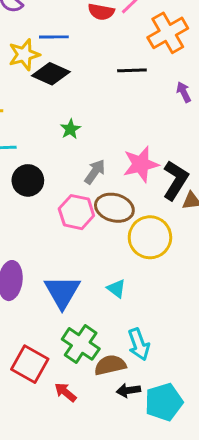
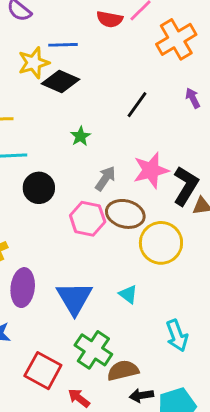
black line: (132, 70) -> (137, 105), moved, turned -52
cyan arrow: (139, 344) -> (177, 336), moved

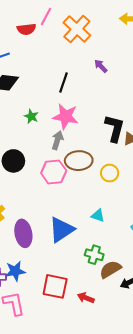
pink star: (151, 170) -> (66, 116), moved, turned -30
yellow circle: (161, 243) -> (110, 173), size x0.6
blue triangle: (74, 298) -> (61, 230), turned 44
green cross: (93, 350) -> (94, 255), moved, size x0.7

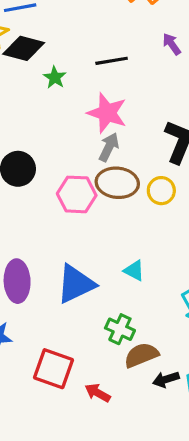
black line: (64, 82) -> (112, 61), turned 54
green star: (31, 116) -> (55, 77), moved
gray arrow: (57, 140) -> (109, 147), moved
yellow circle: (110, 173) -> (161, 191), moved

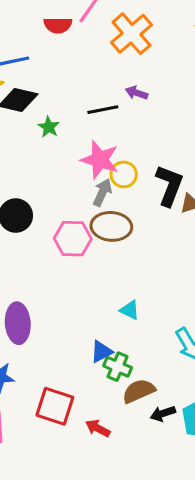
purple arrow: (172, 44) -> (137, 93), moved, turned -35
yellow circle: (161, 191) -> (124, 174), moved
blue triangle: (76, 284) -> (101, 352), moved, size x0.6

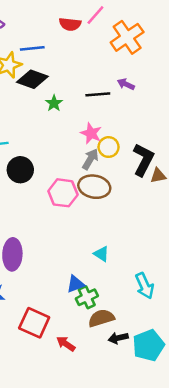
pink star: (100, 160) -> (91, 133), size x0.7
green cross: (118, 367) -> (87, 297), turned 35

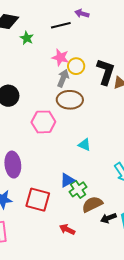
pink hexagon: (63, 193) -> (43, 122), moved
cyan triangle: (101, 254) -> (84, 145), moved
red square: (34, 323) -> (38, 200), moved

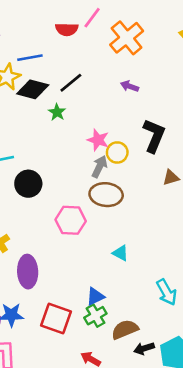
black line: (61, 25) -> (71, 83), moved, turned -30
black L-shape: (106, 72) -> (154, 136), moved
green cross: (78, 189) -> (95, 316), moved

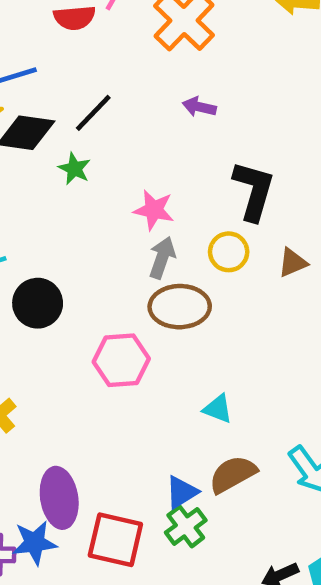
yellow circle: (117, 152) -> (229, 252), moved
purple ellipse: (28, 272) -> (59, 498), moved
brown semicircle: (125, 329) -> (233, 474), moved

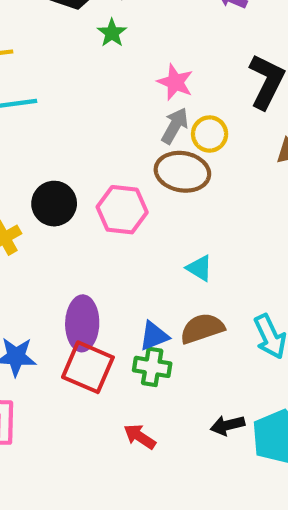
yellow circle: (229, 252) -> (210, 134), moved
black circle: (38, 303) -> (54, 204), moved
purple ellipse: (59, 498) -> (82, 323), moved
green cross: (186, 526) -> (152, 367), turned 36

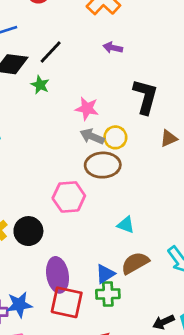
gray arrow: (175, 126) -> (92, 136), turned -85
black circle: (54, 204) -> (28, 231), moved

